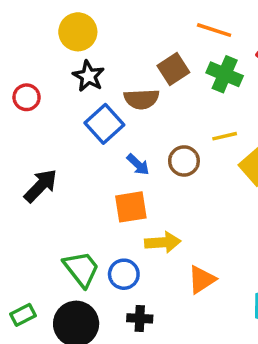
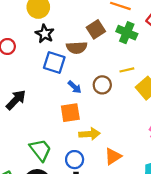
blue square: (104, 124) -> (54, 62), turned -30
blue circle: (124, 274) -> (75, 160), moved

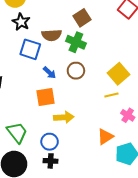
brown square: (96, 29) -> (82, 18), moved
green cross: (127, 33) -> (76, 42), moved
yellow line: (127, 70) -> (111, 95), moved
orange triangle: (113, 156) -> (105, 137), moved

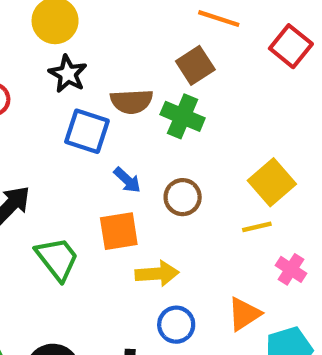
brown circle: (76, 71) -> (183, 197), moved
green trapezoid: (17, 133) -> (57, 259), moved
blue circle: (50, 142) -> (176, 325), moved

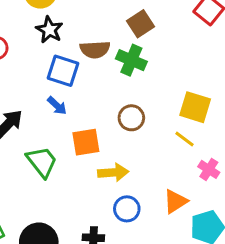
blue arrow: (127, 180) -> (57, 106), moved
yellow square: (272, 182) -> (195, 107), turned -32
yellow line: (257, 227) -> (184, 139), turned 50

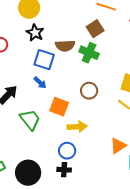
orange square: (86, 142) -> (59, 107), turned 30
blue circle: (127, 209) -> (67, 151), moved

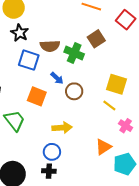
brown square: (95, 29) -> (96, 39), moved
blue arrow: (40, 83) -> (57, 78), moved
orange square: (59, 107) -> (37, 96), moved

